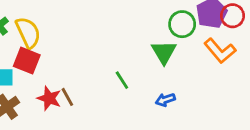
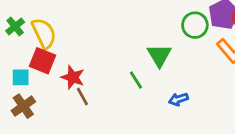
green triangle: (164, 52) -> (159, 55), moved
red star: (49, 98) -> (73, 77), moved

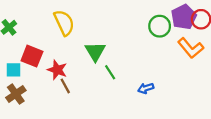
yellow semicircle: (44, 33) -> (64, 23), moved
green triangle: (159, 55) -> (95, 51), moved

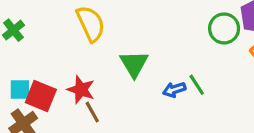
red square: (32, 56) -> (41, 96), moved
green line: (110, 72) -> (197, 85), moved
blue arrow: (146, 88) -> (174, 90), moved

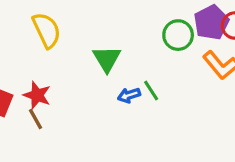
green triangle: (134, 64) -> (107, 59), moved
brown line: (92, 112) -> (36, 119), moved

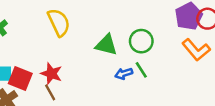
green circle: (178, 35) -> (141, 41), moved
green triangle: (107, 59) -> (106, 45), turned -45

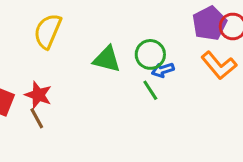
yellow semicircle: (59, 22) -> (48, 31), turned -132
blue arrow: (124, 74) -> (163, 70), moved

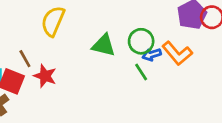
orange L-shape: (219, 65) -> (177, 53), moved
brown line: (37, 118) -> (25, 59), moved

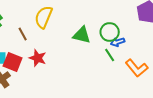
orange L-shape: (177, 53) -> (137, 68), moved
brown line: (25, 59) -> (23, 34), moved

